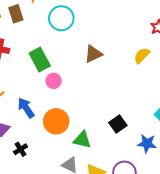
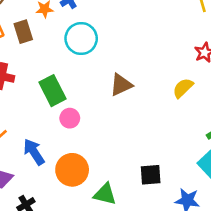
black square: (118, 124) -> (151, 175), turned 30

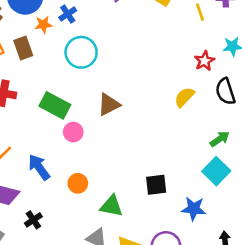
brown triangle: (121, 85) -> (109, 105), moved
green rectangle: (53, 91) -> (55, 105), turned -32
orange circle: (72, 170) -> (78, 183), size x0.6

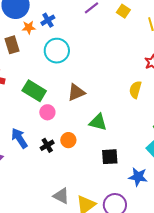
yellow semicircle: (184, 97) -> (135, 90), turned -30
orange circle: (78, 183) -> (68, 140), moved
green triangle: (111, 206) -> (98, 122), moved
black cross: (33, 220) -> (47, 145), moved

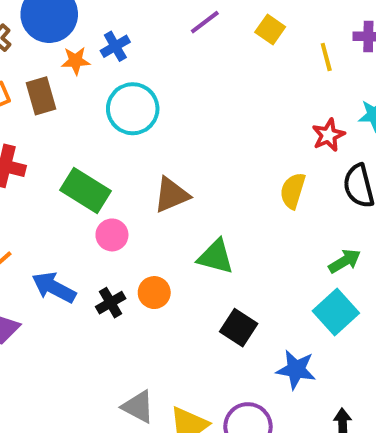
blue arrow: (19, 138) -> (54, 287), turned -30
black square: (110, 157) -> (239, 328), turned 36

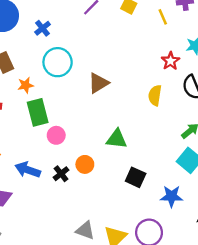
orange star: (76, 61) -> (26, 85), moved
green rectangle: (85, 191) -> (38, 112), turned 52
brown triangle: (171, 195) -> (98, 83), moved

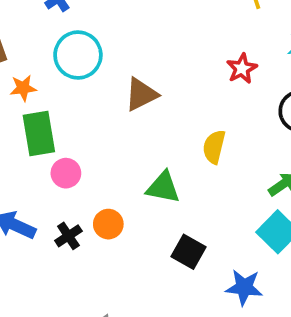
red star: (170, 61) -> (242, 69), moved
yellow semicircle: (155, 95) -> (214, 147), moved

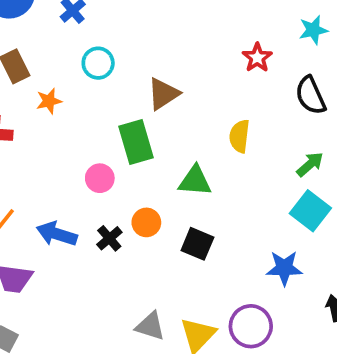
cyan circle: (78, 55) -> (98, 63), size x0.7
green rectangle: (39, 133) -> (136, 142), moved
black square: (189, 252) -> (197, 244), moved

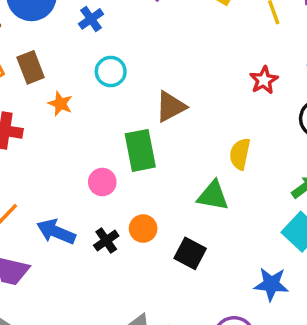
orange star: (49, 101) -> (60, 104), turned 30
green triangle: (195, 181) -> (213, 196), moved

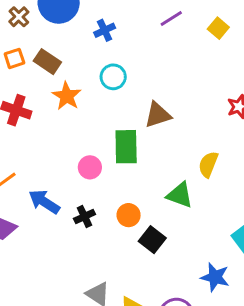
brown rectangle: (31, 67) -> (47, 62), turned -45
orange star: (60, 104) -> (67, 96), size x1.4
orange circle: (143, 229) -> (129, 215), moved

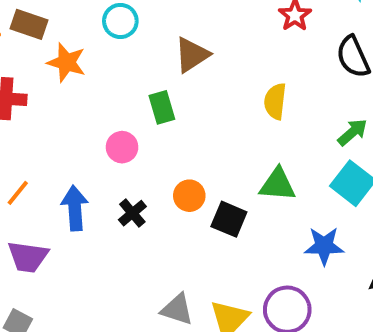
green rectangle: (126, 147) -> (162, 107), size x0.7
green triangle: (180, 195) -> (278, 185), moved
blue arrow: (44, 202) -> (75, 208), turned 68

